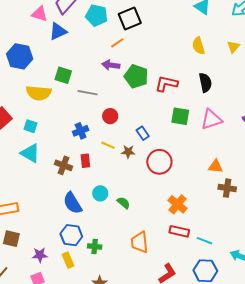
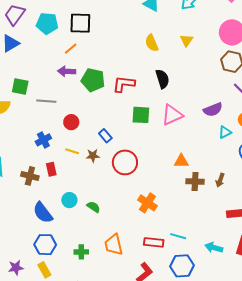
black square: (130, 19) -> (80, 23), turned 30
red rectangle: (179, 231) -> (154, 242), moved
green cross: (95, 247) -> (81, 252), moved

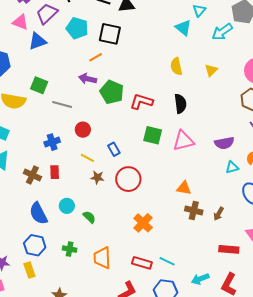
yellow line: (72, 151) -> (87, 158), moved
brown star: (93, 156) -> (97, 177), moved
cyan arrow: (214, 248) -> (200, 279), turned -48
green cross: (81, 252) -> (70, 249), moved

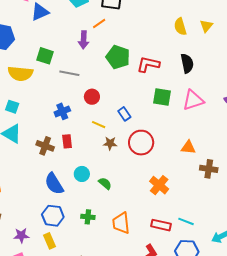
yellow triangle: (211, 70) -> (206, 26), moved
purple arrow: (88, 79) -> (84, 40), moved, turned -96
orange triangle: (184, 188) -> (188, 147), moved

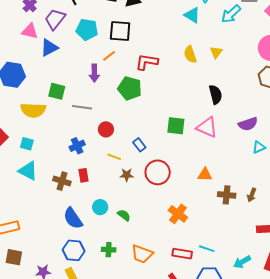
black semicircle: (187, 63) -> (215, 94), moved
red L-shape: (148, 64) -> (147, 62), moved
pink triangle: (193, 100) -> (207, 127), turned 45
orange trapezoid: (121, 223) -> (142, 254), turned -60

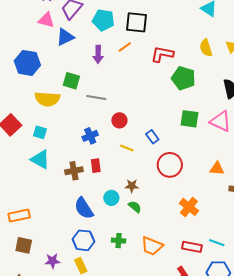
purple arrow: (94, 73) -> (98, 54), moved
green pentagon: (130, 88) -> (183, 78), moved
brown star: (127, 175) -> (132, 186), moved
brown cross: (62, 181) -> (74, 171), turned -30

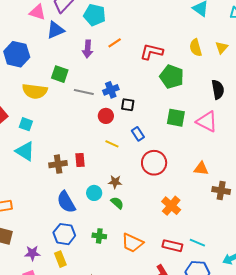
black square: (137, 22) -> (128, 105), moved, size x0.6
blue cross: (90, 136) -> (111, 90), moved

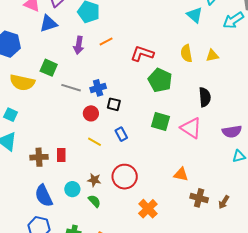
yellow triangle: (222, 48) -> (212, 56), turned 32
red circle: (154, 163) -> (125, 177), moved

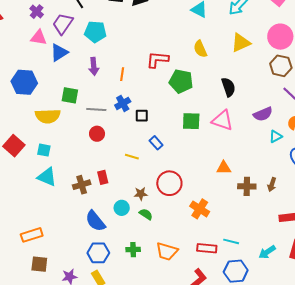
orange line: (106, 41) -> (122, 74), moved, turned -40
yellow triangle: (212, 56) -> (241, 43), moved, size x1.5
red circle: (91, 113) -> (97, 134), moved

